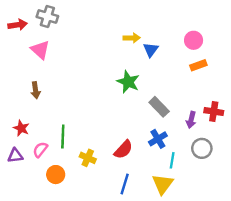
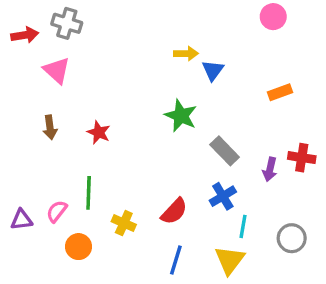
pink circle: (194, 40) -> (273, 17), moved
red star: (21, 128) -> (99, 132), moved
gray circle: (202, 148) -> (292, 238), moved

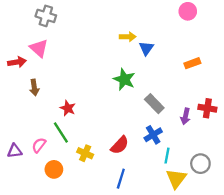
red arrow: (25, 35) -> (17, 62), moved
red star: (99, 132) -> (68, 108), moved
green line: (89, 193) -> (61, 132), turned -35
yellow triangle: (230, 260) -> (176, 179), moved

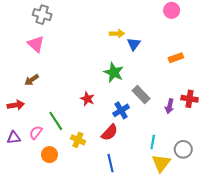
red arrow: (17, 62) -> (16, 105), moved
brown arrow: (34, 87) -> (32, 80), turned 64
red star: (68, 108) -> (87, 99), moved
blue cross: (153, 135) -> (121, 110), moved
blue line: (121, 179) -> (111, 163), turned -30

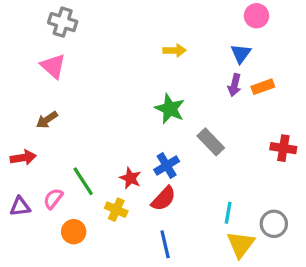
blue triangle: (134, 44) -> (241, 54), moved
red star: (87, 99) -> (130, 178), moved
purple arrow: (170, 106) -> (234, 85), moved
blue cross: (121, 110) -> (167, 165), moved

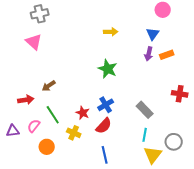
gray cross: (63, 22) -> (40, 14), turned -30
brown arrow: (47, 120) -> (49, 86), moved
gray rectangle: (211, 142) -> (145, 110), moved
red arrow: (23, 158) -> (26, 100), moved

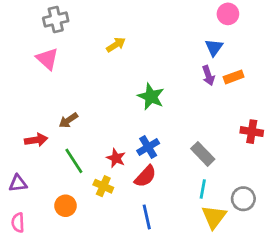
yellow arrow: (111, 32) -> (116, 45), moved, turned -32
purple arrow: (149, 54) -> (208, 76), turned -32
pink semicircle: (34, 126) -> (18, 223), moved, turned -40

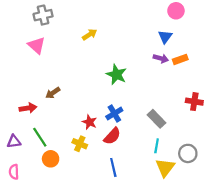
purple arrow: (208, 76) -> (161, 58), turned -56
green line: (74, 161) -> (40, 137), moved

